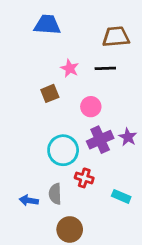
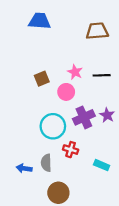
pink star: (70, 68) -> (75, 72), moved
black line: (105, 68) -> (102, 75), moved
pink circle: (91, 107) -> (66, 92), moved

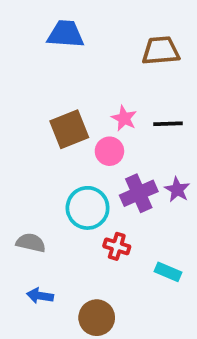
brown square: (42, 79) -> (69, 129), size x1.5
gray semicircle: (46, 163) -> (31, 243), moved, turned 105
blue arrow: (24, 168) -> (40, 296), moved

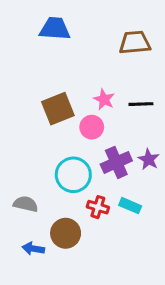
cyan rectangle: (168, 272) -> (130, 206), moved
brown circle: (97, 318) -> (66, 233), moved

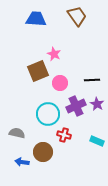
brown trapezoid: (135, 43) -> (77, 16), moved, turned 60
pink star: (104, 99) -> (54, 54), moved
black line: (141, 104) -> (92, 80), moved
cyan rectangle: (130, 206) -> (97, 141), moved

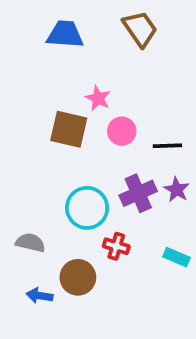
brown square: (38, 71) -> (69, 129), turned 35
pink circle: (60, 83) -> (122, 131), moved

